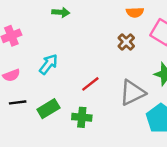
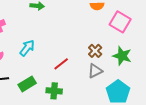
brown cross: (126, 42) -> (95, 51), moved
gray triangle: (132, 93) -> (95, 71), size x0.7

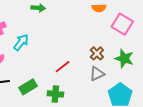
cyan arrow: (27, 48) -> (21, 42), moved

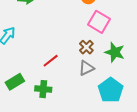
pink square: (122, 24) -> (99, 22), moved

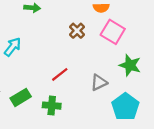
brown cross: (86, 47) -> (77, 31), moved

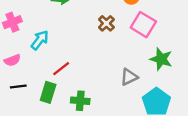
red line: (60, 74) -> (61, 69), moved
green rectangle: (21, 97) -> (48, 92), turned -42

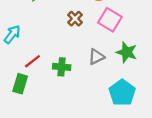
gray triangle: (129, 77) -> (96, 57), moved
green cross: (80, 101) -> (62, 67), moved

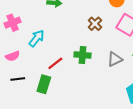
green cross: (62, 67) -> (82, 55), moved

